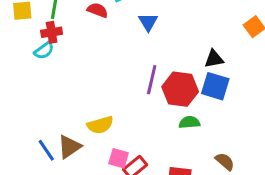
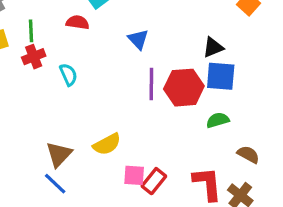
blue triangle: (148, 22) -> (138, 39), moved
cyan semicircle: (44, 51) -> (68, 75), moved, turned -66
green semicircle: (189, 122) -> (218, 120), moved
brown triangle: (69, 147) -> (59, 154), moved

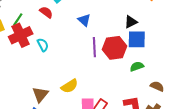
red semicircle: (78, 22) -> (46, 12), turned 32
green line: (31, 31) -> (18, 19), turned 40
red cross: (34, 57) -> (21, 35), size x1.6

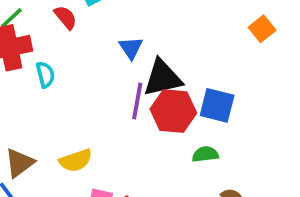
black triangle: (131, 22) -> (163, 78), moved, size x1.6

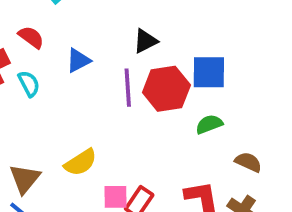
red semicircle: (66, 17) -> (31, 37), moved
blue triangle: (131, 48) -> (78, 61), moved, turned 50
black triangle: (163, 78) -> (145, 41), moved, size x0.6

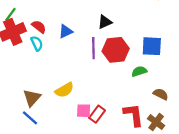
red semicircle: (31, 37) -> (39, 27), moved
blue square: (209, 72) -> (152, 46), moved

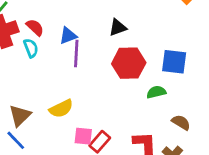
purple line: (93, 48) -> (76, 54), moved

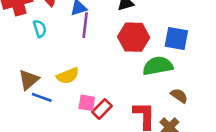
cyan semicircle: (31, 48) -> (40, 29), moved
green semicircle: (156, 92) -> (158, 66), size x1.6
blue line: (16, 140) -> (42, 97), moved, turned -30

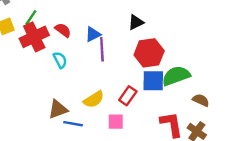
blue square: (176, 39) -> (153, 81), moved
brown triangle: (29, 80) -> (58, 109), turned 30
red rectangle: (102, 109) -> (128, 96), moved

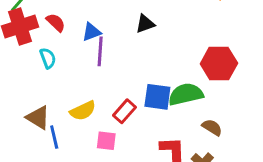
red hexagon: (149, 53) -> (219, 63), moved
brown triangle: (58, 109) -> (38, 117), turned 45
blue line: (73, 124) -> (54, 137), turned 60

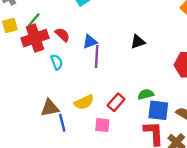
black triangle: (145, 24) -> (138, 42), moved
green semicircle: (186, 94) -> (146, 94), moved, size x0.6
blue square: (157, 97) -> (158, 110), moved
brown triangle: (38, 117) -> (50, 108), turned -42

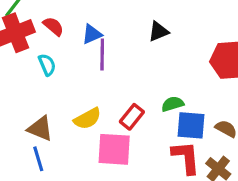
brown triangle: (50, 108) -> (40, 129), turned 36
blue line: (62, 123) -> (38, 159), moved
pink square: (102, 125) -> (114, 149), size x1.6

